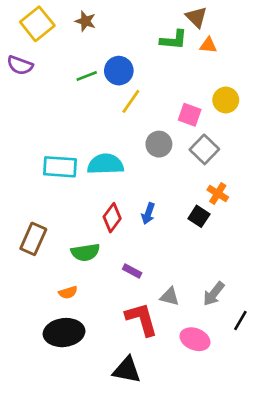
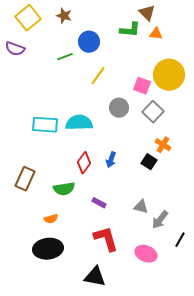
blue circle: (119, 71) -> (89, 42), moved
yellow circle: (226, 100) -> (169, 75), size x1.6
gray triangle: (170, 296) -> (141, 207), moved

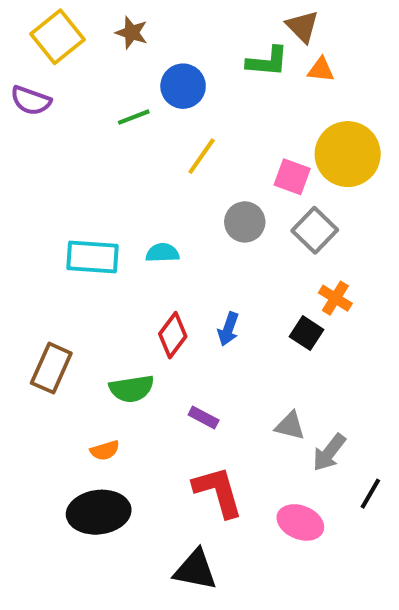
cyan semicircle: (79, 123) -> (162, 253), size x0.6

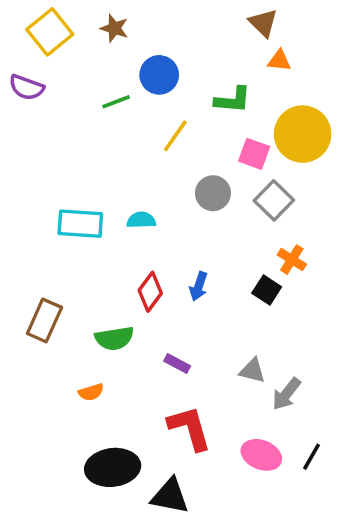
green L-shape: (267, 61) -> (233, 100), moved
black line: (370, 494) -> (312, 457), moved
black ellipse: (99, 512) -> (113, 467), moved

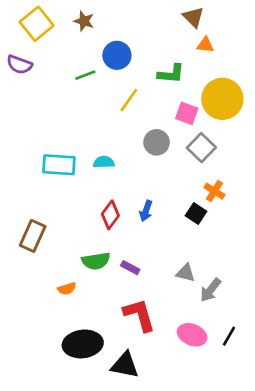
green semicircle: (114, 338) -> (96, 261), moved

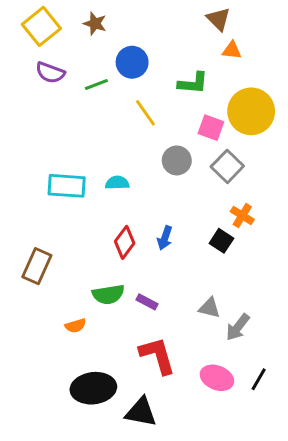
purple semicircle: (19, 65) -> (50, 73), moved
yellow line: (129, 100) -> (145, 113), turned -70

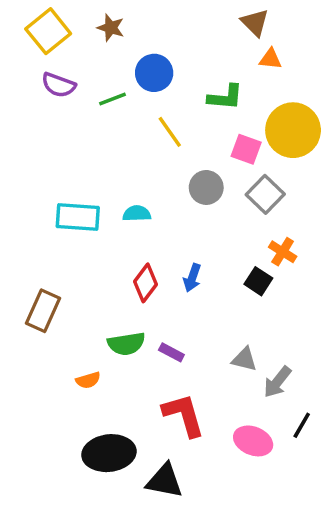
black line: (259, 379) -> (302, 425), moved

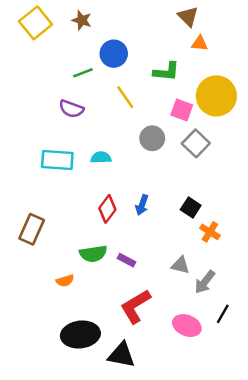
purple semicircle: (59, 85) -> (71, 109), moved
orange cross: (283, 252) -> (210, 232), moved
red L-shape: (184, 415) -> (136, 306), turned -105

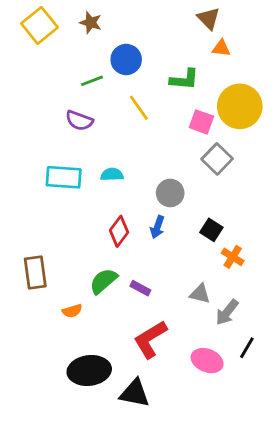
gray circle: (152, 138) -> (170, 193), moved
brown rectangle: (32, 229) -> (35, 273), moved, turned -32
green semicircle: (93, 254) -> (103, 281), turned 148

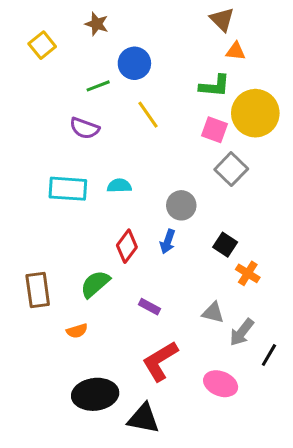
yellow square: (40, 25) -> (42, 45), moved, size x0.7
green L-shape: (184, 79) -> (215, 86), moved
green semicircle: (103, 281) -> (95, 284), moved
black line: (247, 348) -> (269, 355), moved

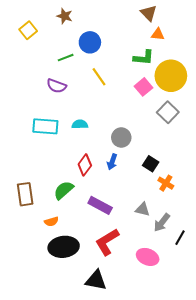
pink square: (215, 130) -> (144, 87), turned 30
gray square: (231, 169) -> (168, 112), moved
purple rectangle: (150, 307) -> (100, 205), size x1.6
black ellipse: (95, 394) -> (64, 247), moved

